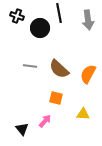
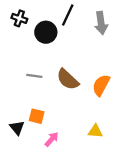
black line: (59, 13) -> (68, 15), turned 36
orange square: (56, 98) -> (37, 116), moved
black triangle: (22, 129) -> (17, 128), moved

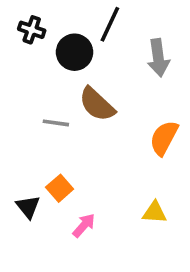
gray arrow: (101, 23) -> (158, 58), moved
brown semicircle: (68, 79) -> (97, 104), moved
orange square: (37, 116) -> (60, 188), turned 35

